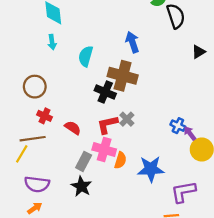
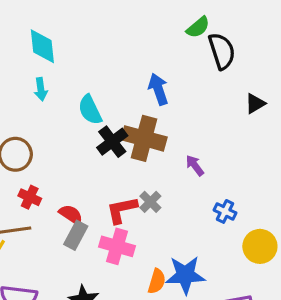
cyan semicircle: (86, 56) -> (90, 110), turned -42
black cross: (105, 92) -> (112, 142), moved, turned 30
purple arrow: (190, 133) -> (195, 165), moved
orange semicircle: (120, 160) -> (157, 281), moved
gray rectangle: (84, 161) -> (76, 235), moved

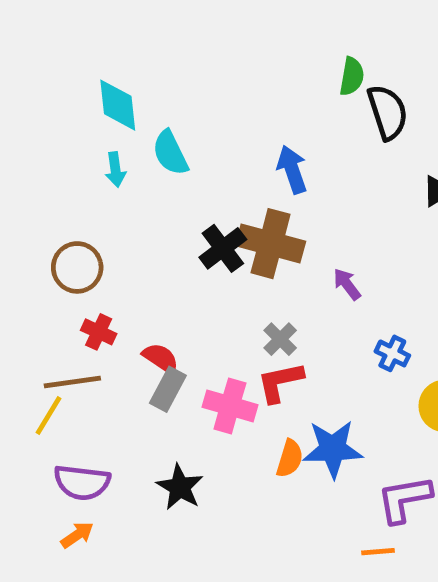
green semicircle: (198, 27) -> (352, 76), turned -40
cyan semicircle: (90, 110) -> (170, 153), moved
red L-shape: (122, 210) -> (280, 382), moved

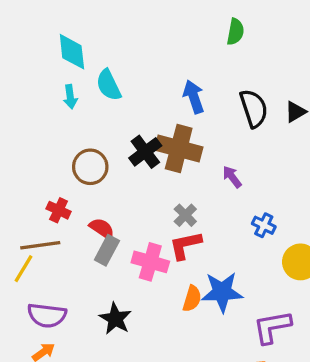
black semicircle: (388, 112) -> (254, 108), moved
brown circle: (77, 267) -> (90, 167), moved

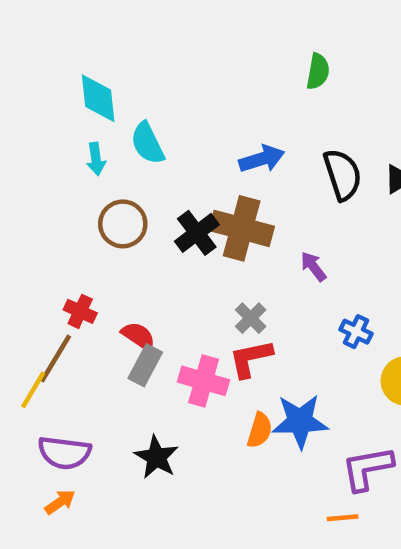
blue arrow: (194, 97) -> (262, 159), turned 92
brown circle: (90, 167) -> (123, 224), moved
brown line: (40, 245) -> (56, 358), turned -51

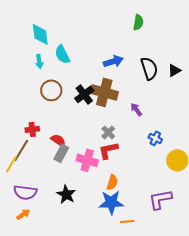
red cross: (80, 311) -> (32, 129), turned -32
blue star: (300, 421) -> (111, 202), moved
orange line: (343, 518) -> (127, 221), moved

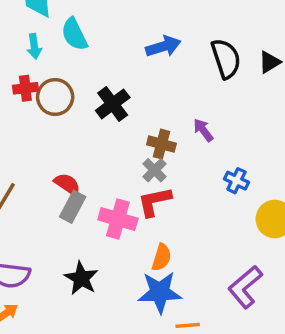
brown cross: (104, 92) -> (161, 144), moved, size x0.6
red cross: (32, 129) -> (25, 88), moved
purple L-shape: (160, 199) -> (245, 287), turned -30

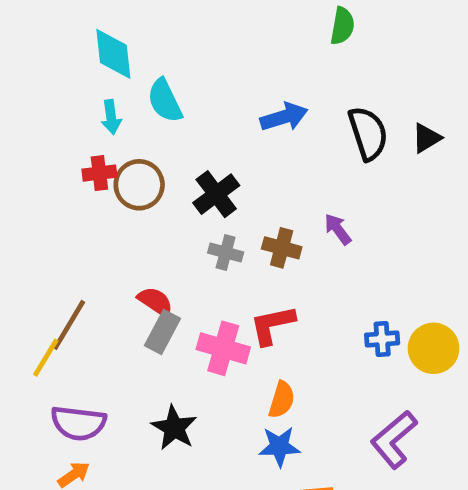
gray cross: (154, 170) -> (226, 253), moved, turned -30
blue cross: (236, 181) -> (382, 339), moved, turned -30
blue star: (160, 292) -> (279, 446), size x0.7

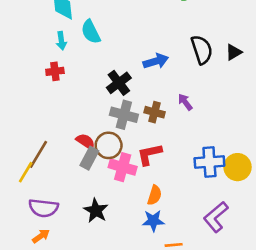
blue arrow: (284, 117) -> (156, 61), moved
brown circle: (139, 185) -> (109, 145), moved
gray cross: (226, 253) -> (124, 115), size x1.5
blue cross: (382, 339) -> (209, 162), size x1.6

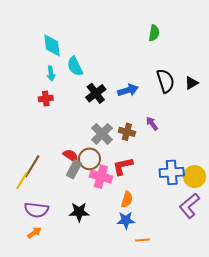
black cross: (119, 83) -> (96, 93), moved
gray cross: (124, 115) -> (102, 134), turned 30
black star: (96, 211) -> (79, 212), turned -30
purple L-shape: (216, 217) -> (189, 206), moved

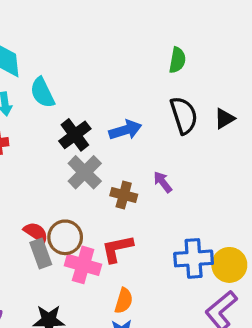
green semicircle: (154, 33) -> (177, 60), moved
gray cross: (102, 134) -> (85, 172), moved
gray rectangle: (74, 169) -> (41, 254), turned -48

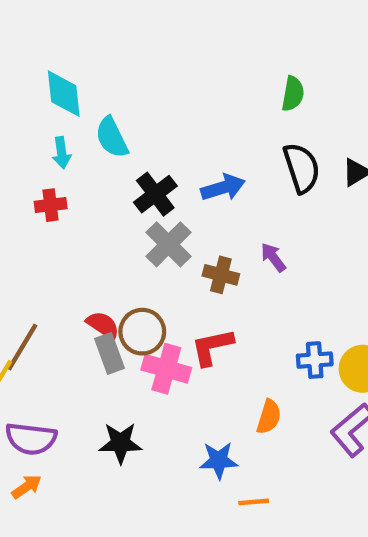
blue cross: (194, 258) -> (315, 360), size x0.7
orange semicircle: (124, 301) -> (269, 417), moved

